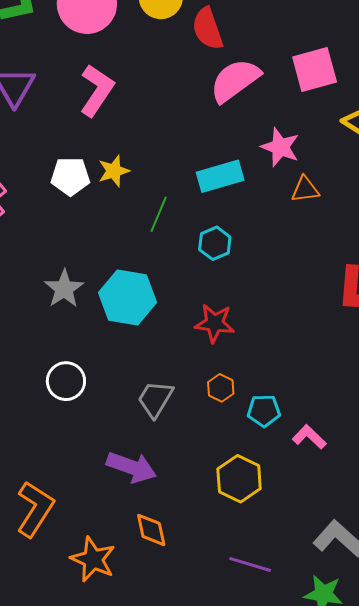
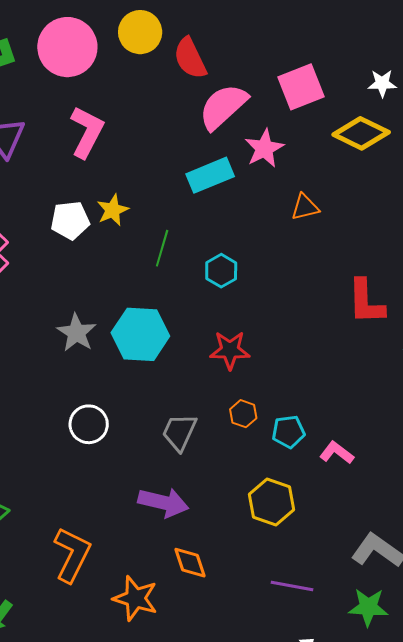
pink star: (280, 147) -> (264, 148), moved, turned 30
cyan rectangle: (220, 176) -> (210, 175), moved

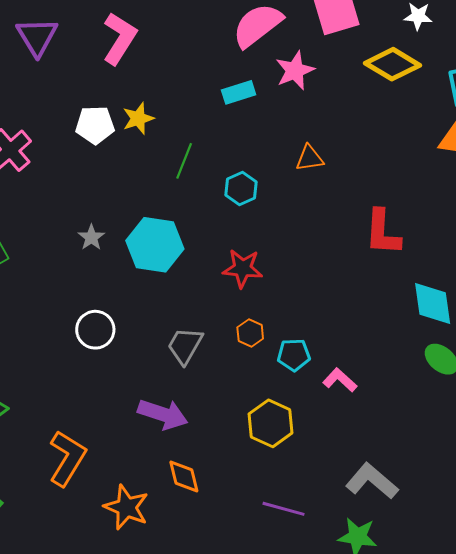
cyan rectangle: (210, 175) -> (239, 92), size x0.7
orange triangle: (305, 207) -> (310, 158), moved
gray star: (76, 333) -> (91, 237), size x0.7

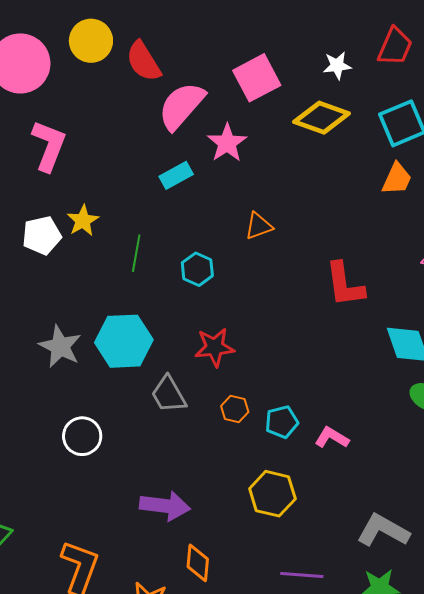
gray star: (91, 237) -> (60, 346), size x1.6
gray trapezoid: (185, 346) -> (169, 394), moved, turned -48
orange diamond: (184, 477) -> (198, 563), turned 30

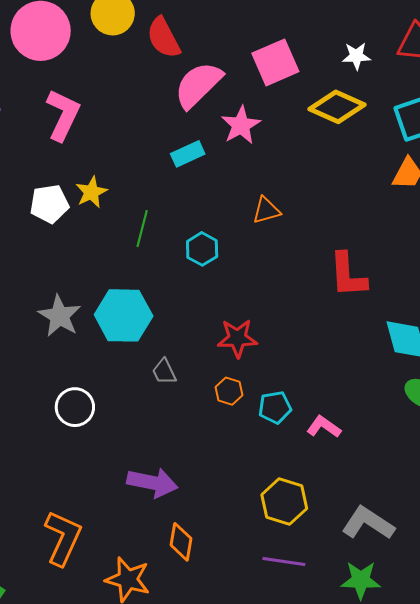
red star: (215, 347) -> (237, 338), moved
gray trapezoid: (169, 394) -> (164, 372), size x0.7
yellow hexagon: (272, 494) -> (284, 502), moved

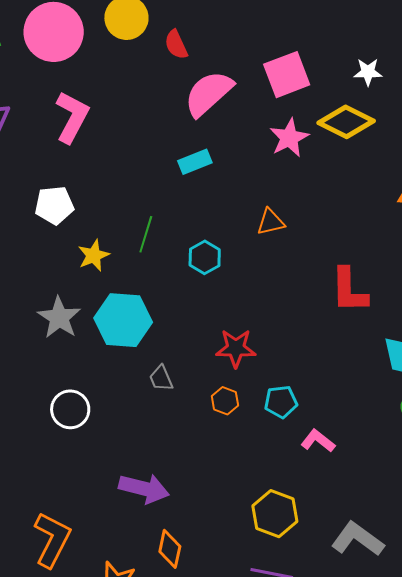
red semicircle: (163, 38) -> (176, 45), size x0.7
pink star: (241, 125) -> (289, 138), moved
yellow star: (91, 192) -> (94, 255), moved
cyan pentagon: (275, 407) -> (281, 402), moved

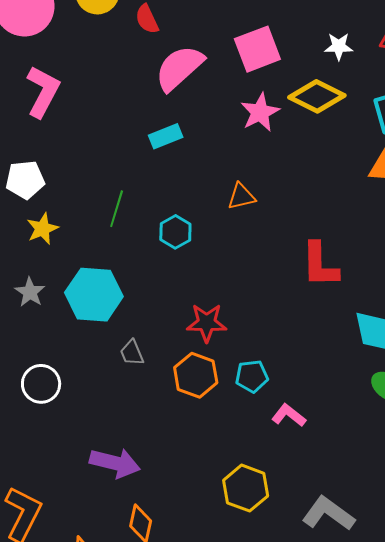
yellow star: (94, 255) -> (42, 229), moved
gray star: (59, 318) -> (30, 292), size x0.7
orange hexagon: (225, 401) -> (196, 375), size x1.6

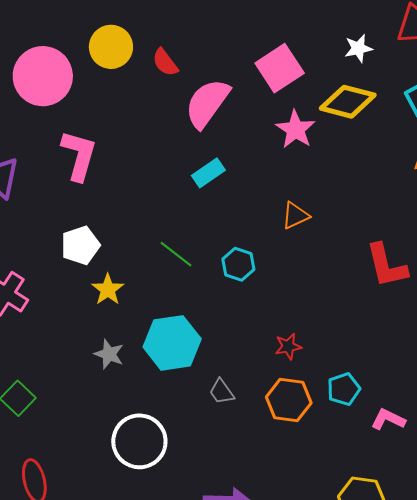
green line: (117, 209) -> (176, 254), turned -57
red star: (207, 323) -> (288, 346), size x0.7
white circle: (41, 384) -> (139, 441), size x1.4

